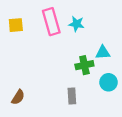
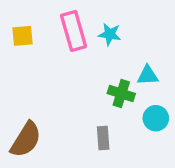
green cross: (84, 65) -> (121, 93), turned 30
brown semicircle: (18, 97) -> (26, 140), size x1.6

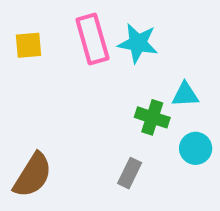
cyan star: (110, 34) -> (138, 43), size x1.4
gray rectangle: (103, 138) -> (130, 173), turned 30

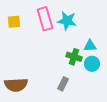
cyan circle: (196, 148) -> (92, 64), moved
brown semicircle: (33, 175) -> (16, 85), turned 55

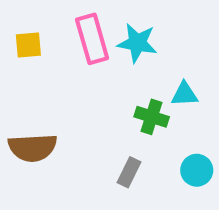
cyan circle: (92, 64) -> (197, 170), moved
brown semicircle: (16, 85) -> (33, 148), moved

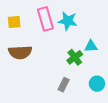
green cross: (152, 117) -> (75, 57), turned 35
brown semicircle: (33, 148) -> (20, 52), moved

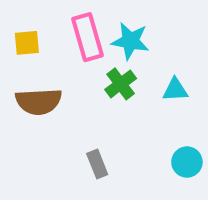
green cross: (75, 57) -> (121, 84), moved
gray rectangle: (64, 85) -> (97, 164), moved, turned -48

